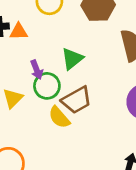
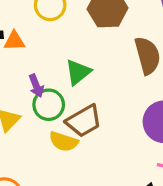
yellow semicircle: (59, 117) -> (64, 142), turned -30

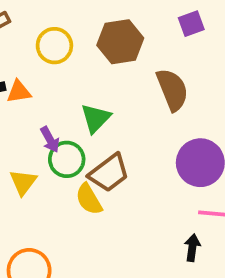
yellow semicircle: (64, 142) -> (89, 199), turned 48

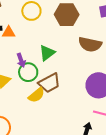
brown semicircle: (172, 90) -> (90, 44), turned 115
yellow semicircle: (89, 199) -> (37, 95), turned -108

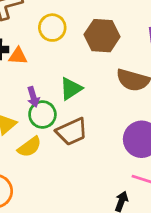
yellow semicircle: (37, 95) -> (29, 147), moved

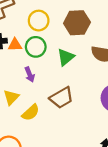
green triangle: (71, 89) -> (66, 57), moved
green circle: (42, 115) -> (36, 47), moved

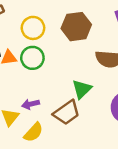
green triangle: (66, 57) -> (82, 89), moved
purple arrow: (30, 74) -> (31, 104), moved, turned 104

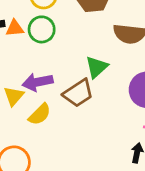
purple arrow: (31, 104) -> (38, 82), size x1.5

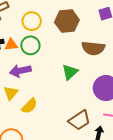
purple arrow: (38, 82) -> (20, 71), moved
brown trapezoid: (78, 93) -> (79, 120), moved

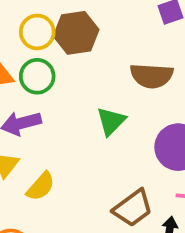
brown hexagon: (67, 21) -> (76, 33), moved

